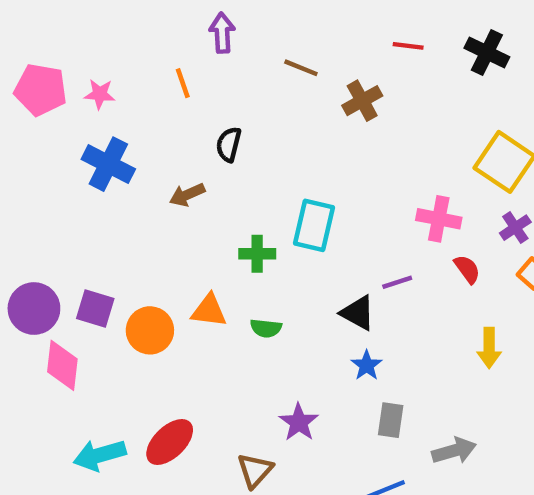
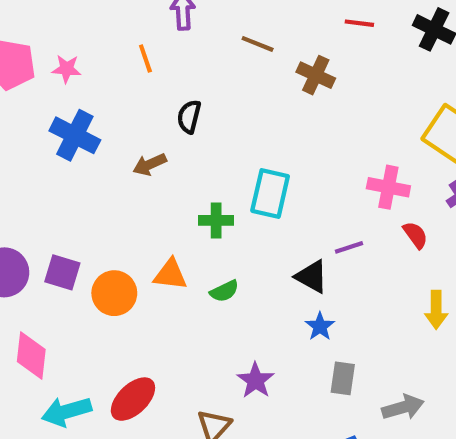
brown cross: (362, 101) -> (316, 75), turned -36
green semicircle: (266, 328) -> (224, 291), turned -32
pink diamond: (62, 365) -> (31, 355), moved

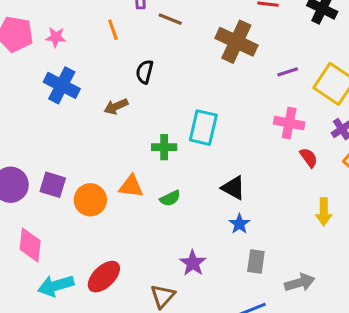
brown line: (258, 44) -> (170, 19), moved
brown cross: (316, 75) -> (236, 42), size x1.5
purple line: (349, 247) -> (288, 72), moved

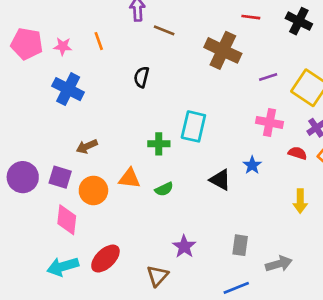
orange line: (113, 30) -> (99, 41), moved
brown arrow: (116, 106) -> (87, 146), moved
red semicircle: (309, 158) -> (298, 153), moved, turned -36
blue star: (239, 224) -> (252, 165), moved
pink diamond: (30, 245) -> (67, 220), moved

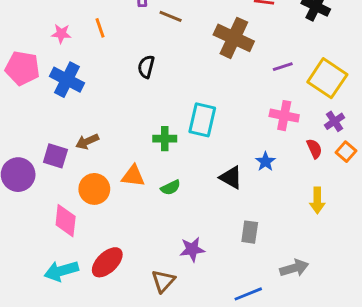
pink pentagon: (27, 44) -> (22, 68), moved
red semicircle: (298, 153) -> (314, 149), turned 48
purple square: (60, 177) -> (55, 156), moved
gray rectangle: (240, 245) -> (250, 232), moved
purple star: (184, 247) -> (192, 249), turned 30

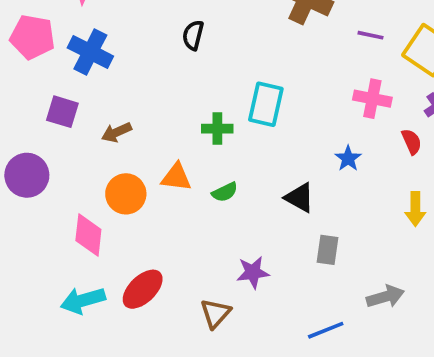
purple line: (283, 67) -> (370, 35), turned 30
purple square: (55, 156) -> (62, 112), moved
black triangle: (231, 177) -> (300, 198), moved

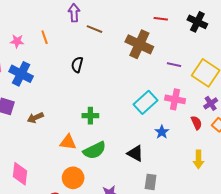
cyan rectangle: (266, 104) -> (145, 102), moved, turned 35
green semicircle: (225, 192) -> (94, 150), size x1.6
orange circle: (126, 194) -> (73, 178), moved

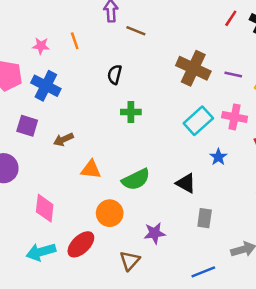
red line: (161, 19) -> (231, 18), moved, turned -64
brown cross: (139, 44) -> (193, 68), moved
green cross: (90, 116) -> (131, 112), moved
orange triangle: (68, 142) -> (91, 169), moved

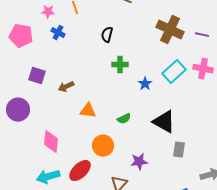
blue cross: (46, 86) -> (58, 33), moved, size x0.6
blue star: (218, 157) -> (145, 84), moved
green semicircle: (136, 179) -> (124, 119), size x0.6
black triangle: (186, 183) -> (164, 122), size x1.4

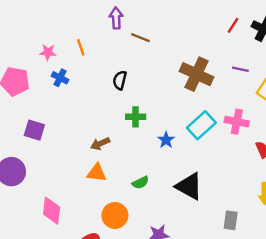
purple line: (202, 35) -> (240, 69), moved
brown arrow: (66, 87) -> (100, 144), moved
gray rectangle: (179, 150) -> (231, 220), moved

